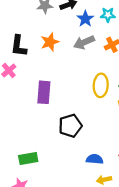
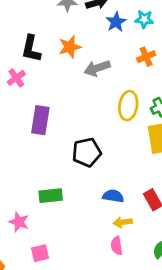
gray arrow: (84, 42) -> (97, 68), moved
purple rectangle: (44, 92) -> (40, 120), moved
green rectangle: (28, 159) -> (51, 196), moved

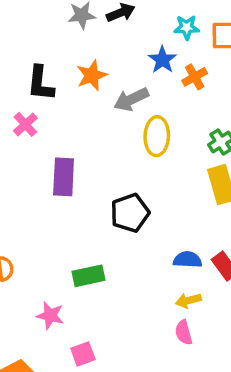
blue star: (116, 22) -> (162, 60), moved
yellow ellipse: (128, 106) -> (157, 136), moved
blue semicircle: (113, 196) -> (187, 260), moved

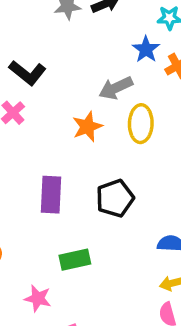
orange star: (92, 75) -> (87, 127), moved
black L-shape: (40, 83) -> (28, 73), turned -57
purple rectangle: (64, 177) -> (51, 195), moved

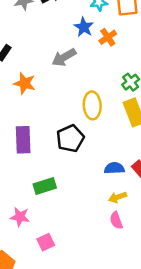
yellow ellipse: (141, 124) -> (92, 105), moved
orange star: (87, 127) -> (25, 83), moved, turned -30

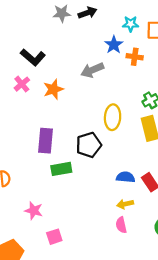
orange cross: (108, 37) -> (135, 57), turned 35
orange star: (25, 83) -> (53, 89), turned 30
green rectangle: (45, 186) -> (61, 169), moved

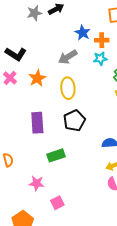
cyan star: (131, 24) -> (100, 59), moved
yellow ellipse: (113, 117) -> (68, 88), moved
green rectangle: (61, 169) -> (56, 155), moved

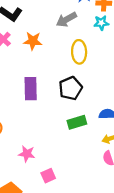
orange star: (37, 78) -> (33, 41), turned 30
yellow ellipse: (68, 88) -> (79, 52), moved
green rectangle: (56, 155) -> (77, 122), moved

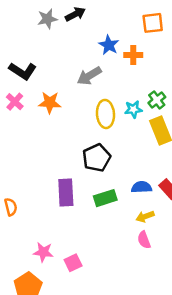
cyan star: (101, 23) -> (133, 109), moved
purple rectangle: (31, 89) -> (66, 192), moved
pink star: (27, 154) -> (43, 252), moved

